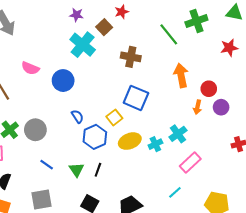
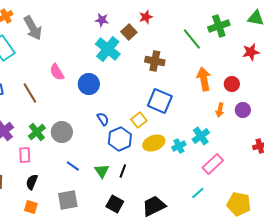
pink semicircle: (30, 68) -> (57, 72), turned 36
red circle: (209, 89) -> (232, 84), moved

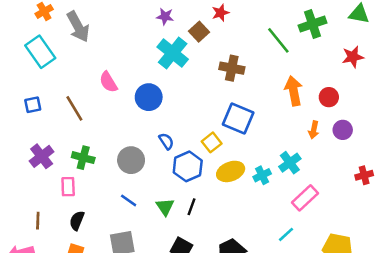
green cross: (37, 132) -> (83, 158), turned -36
gray circle: (62, 132) -> (131, 160), moved

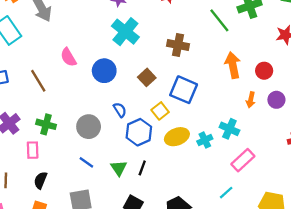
brown square: (199, 32) -> (147, 77), moved
cyan cross: (290, 163) -> (229, 129), turned -30

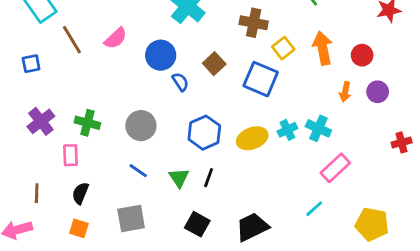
pink semicircle: (68, 57) -> (116, 38), turned -102
brown line: (38, 81) -> (72, 40), moved
blue semicircle: (120, 110) -> (180, 82), moved
yellow square: (160, 111) -> (283, 48), moved
cyan cross: (205, 140) -> (287, 130), moved

